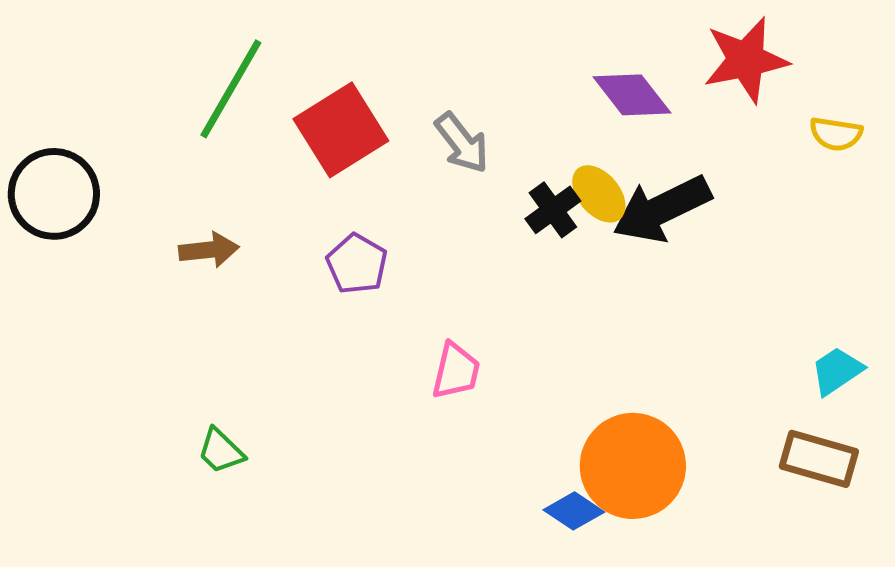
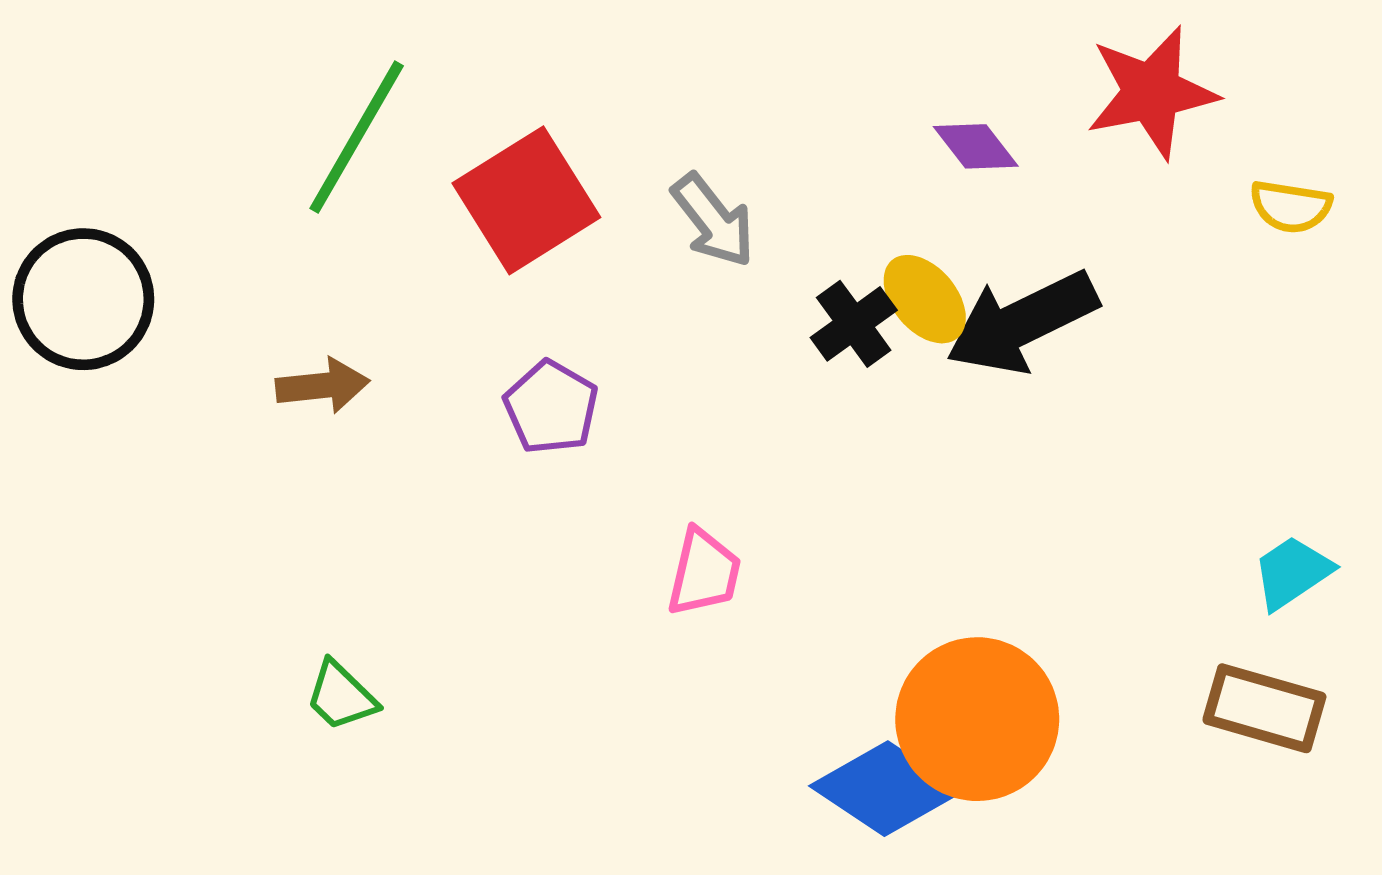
purple diamond: (632, 95) -> (976, 146), size x0.7
blue diamond: (574, 511) -> (886, 789), size x1.6

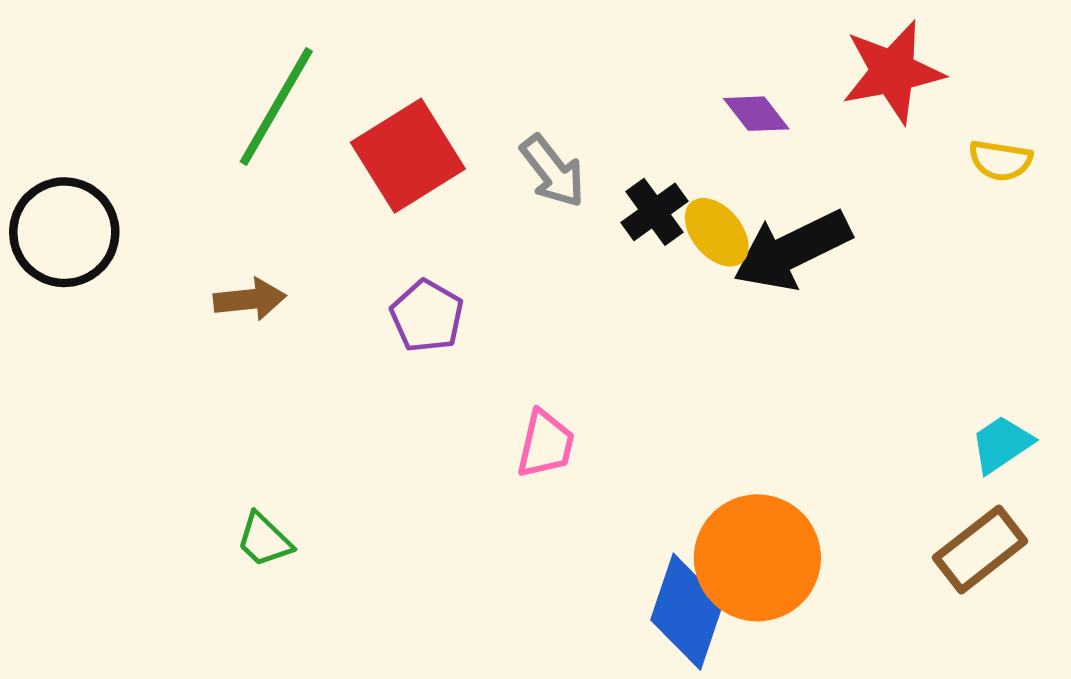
black cross: (854, 324) -> (654, 212), moved
brown rectangle: (1264, 708) -> (980, 549), turned -54
blue diamond: (886, 789) -> (687, 612), turned 75

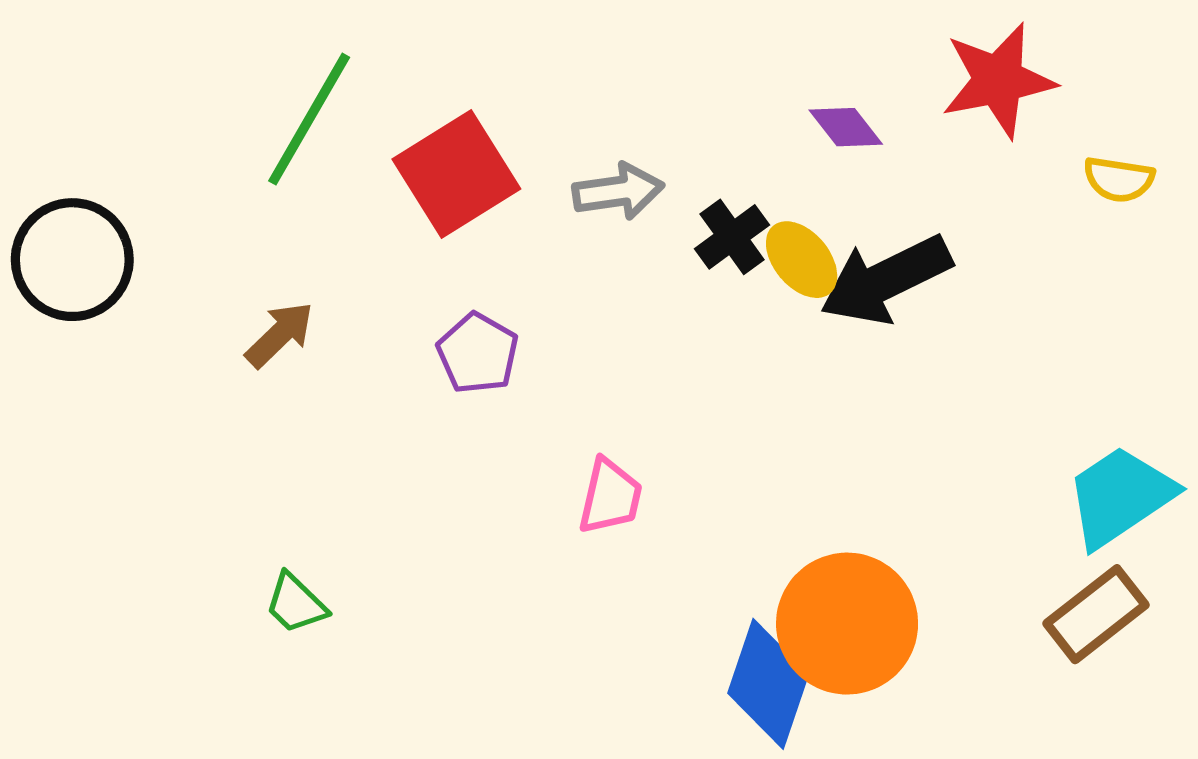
gray arrow: (553, 171) -> (618, 191), turned -60
brown arrow: (250, 299) -> (280, 335), turned -38
cyan trapezoid: (1002, 444) -> (1120, 496), size x1.6

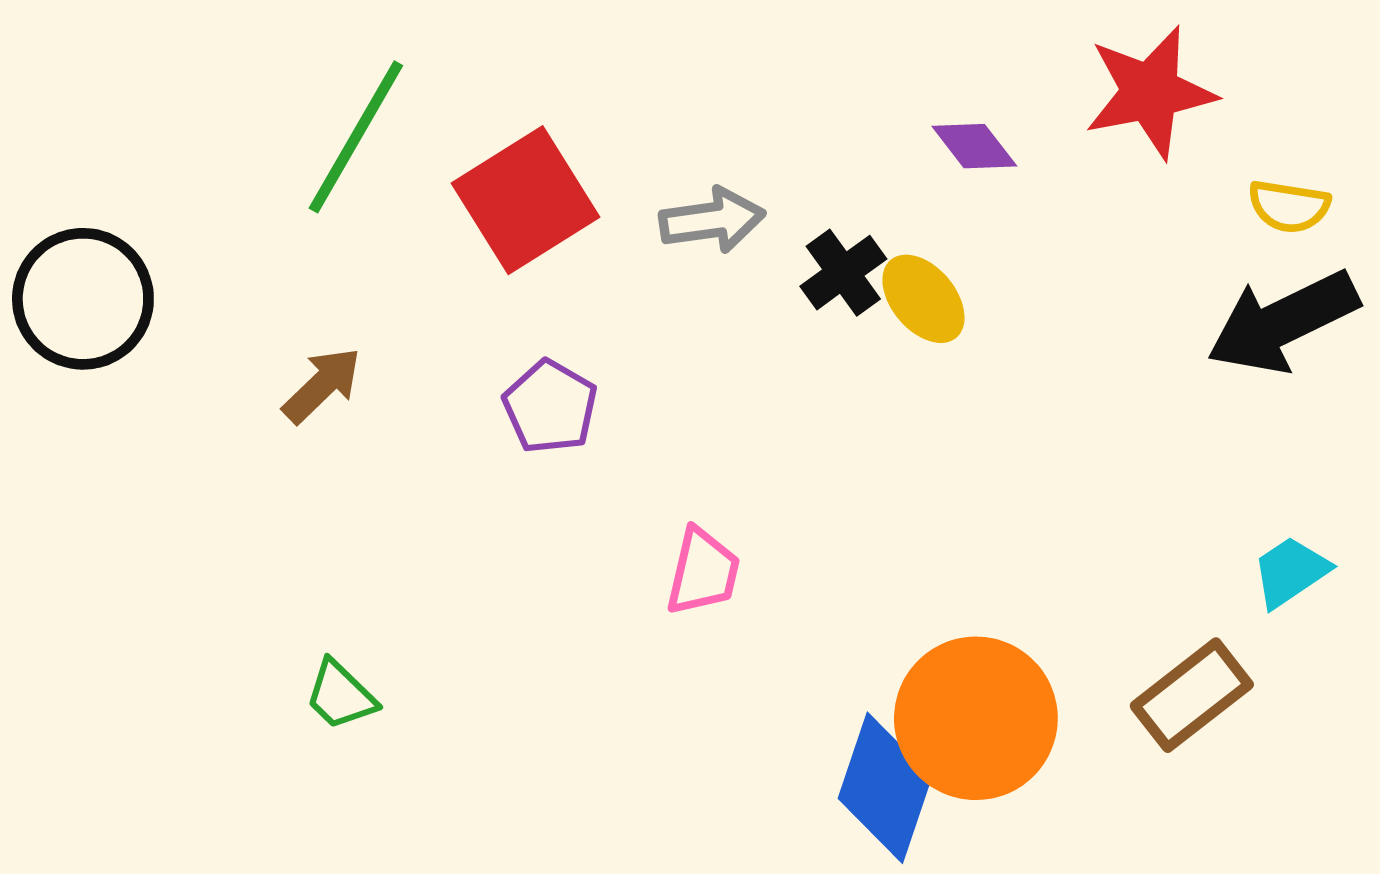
black arrow: (886, 280) -> (1283, 322), moved
cyan trapezoid: (1120, 496) -> (1291, 572), size x0.6
brown rectangle: (1096, 614) -> (1192, 695), moved

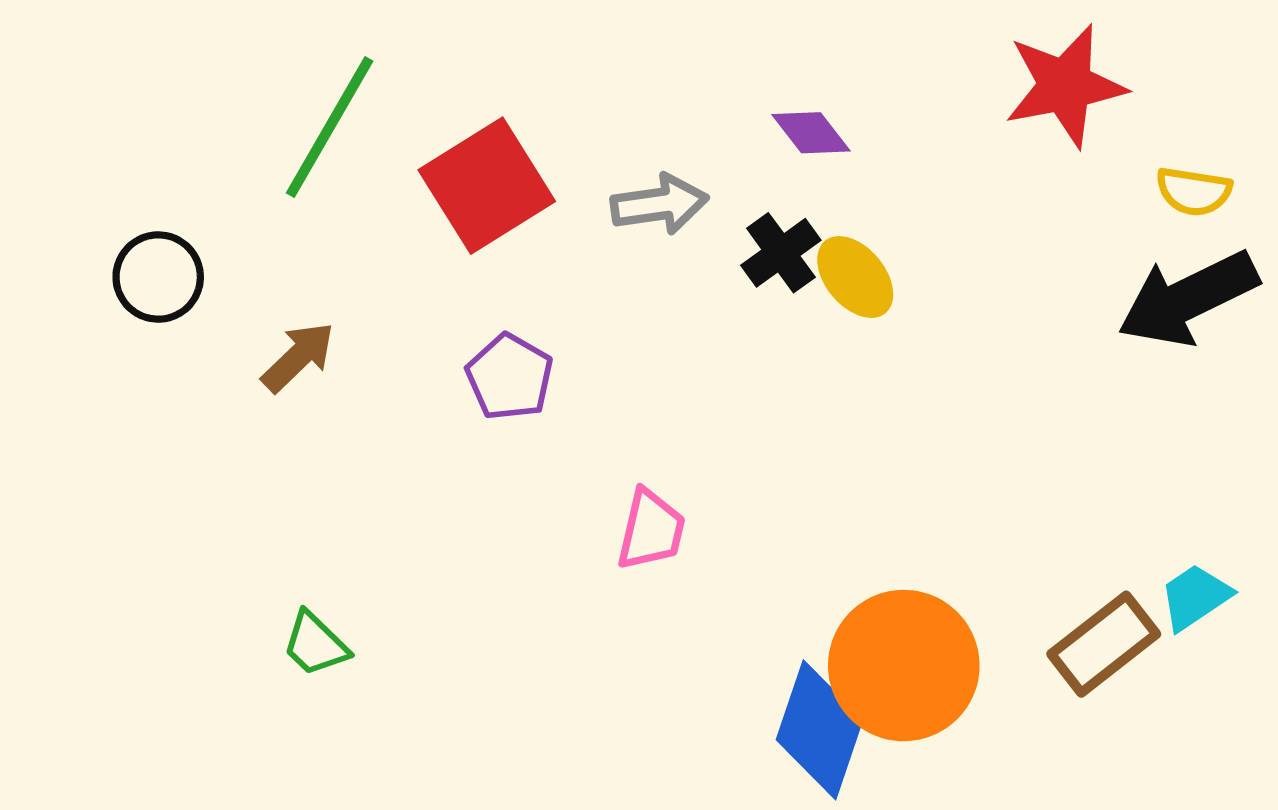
purple diamond: (974, 146) -> (811, 133), moved
black circle: (83, 299) -> (158, 277), moved, size x0.7
cyan trapezoid: (1291, 572) -> (1195, 597), moved

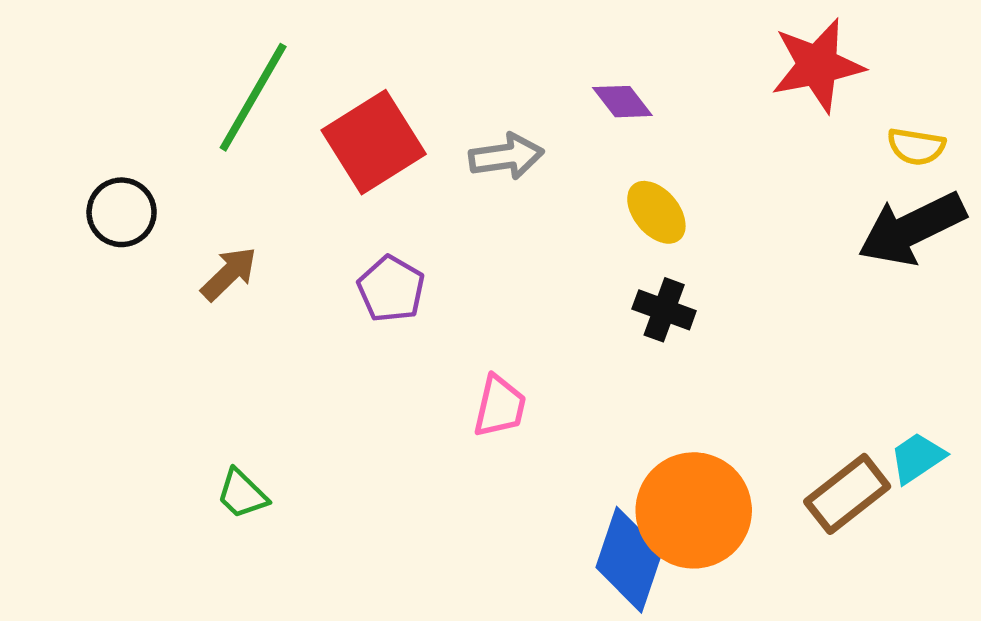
black cross: (781, 253) -> (664, 310), moved, turned -34

